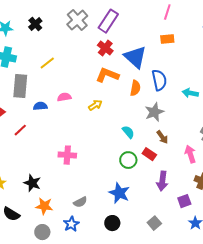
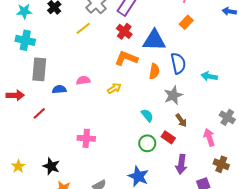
orange rectangle: (167, 39) -> (186, 22), turned -40
blue triangle: (135, 57) -> (154, 40), turned -40
yellow line: (47, 63) -> (83, 28), moved

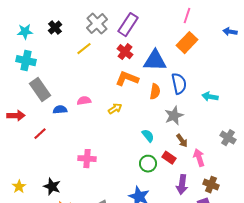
orange rectangle: (186, 22) -> (187, 43), size x1.5
gray rectangle: (39, 69) -> (40, 90), turned -40
pink arrow: (209, 137) -> (199, 158), moved
brown cross: (221, 164) -> (211, 185), moved

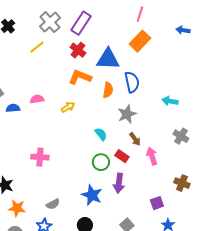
cyan arrow: (210, 97) -> (170, 101), moved
purple arrow: (182, 185) -> (119, 183), moved
brown cross: (211, 185) -> (182, 183), moved

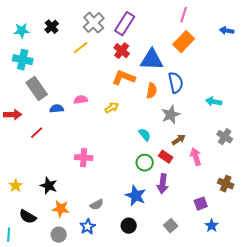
brown arrow: (135, 139) -> (179, 140), turned -88

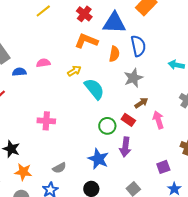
cyan semicircle: (145, 135) -> (94, 89), moved, size x1.6

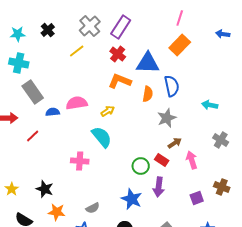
pink semicircle: (43, 63) -> (77, 103), size x1.5
cyan semicircle: (94, 89) -> (102, 137), moved
purple square: (163, 167) -> (197, 198), moved

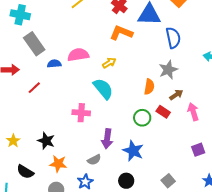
orange semicircle: (148, 94) -> (149, 87), moved
purple arrow: (159, 187) -> (107, 139), moved

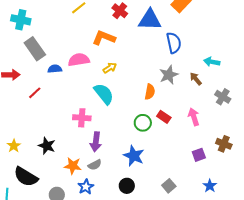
orange L-shape: (121, 33) -> (104, 38), moved
brown arrow: (176, 95) -> (196, 79), moved, turned -96
purple arrow: (107, 139) -> (96, 142), moved
orange star: (58, 164) -> (73, 166), moved
black semicircle: (25, 172) -> (26, 177), size x1.4

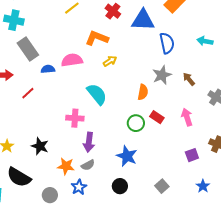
cyan arrow: (212, 62) -> (205, 41), moved
yellow arrow: (110, 68) -> (110, 61), moved

